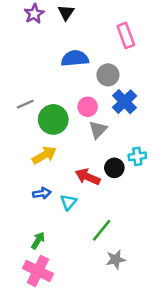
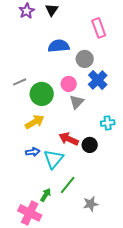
black circle: (114, 168) -> (90, 145), moved
cyan triangle: (69, 202) -> (54, 159), size x1.5
green line: (102, 230) -> (68, 185), moved
green arrow: (38, 240) -> (46, 195), moved

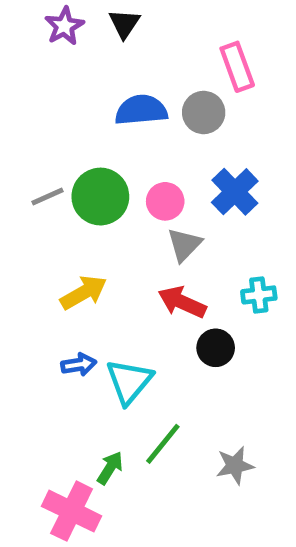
gray circle: (85, 59) -> (204, 112), moved
green circle: (42, 94) -> (100, 197), moved
red arrow: (69, 139) -> (182, 302), moved
gray star: (91, 204) -> (235, 465), moved

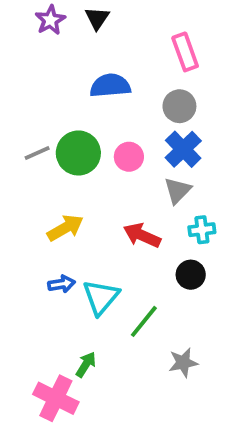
gray circle: (204, 112) -> (179, 106), moved
gray triangle: (184, 245) -> (178, 190), moved
black circle: (216, 348) -> (191, 275), moved
green line: (163, 444) -> (144, 321), moved

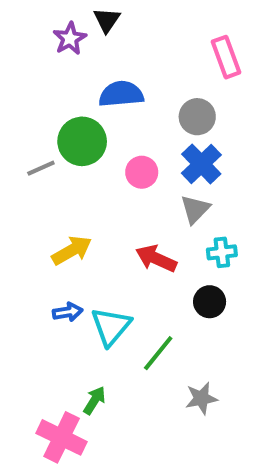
purple star: (50, 20) -> (70, 39), moved
pink rectangle: (185, 52) -> (226, 57), moved
green circle: (78, 153) -> (82, 141), moved

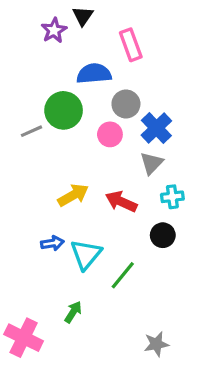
pink rectangle: (226, 57) -> (131, 45), moved
gray circle: (197, 117) -> (126, 104), moved
yellow arrow: (72, 250) -> (73, 195), moved
gray star: (201, 398) -> (156, 344), moved
pink cross: (62, 437) -> (24, 338), moved

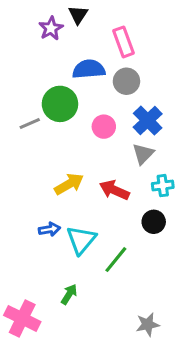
gray circle: (126, 104) -> (126, 81), moved

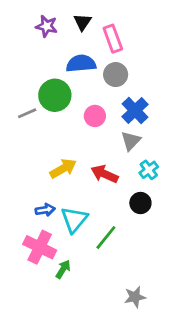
black triangle: (78, 15) -> (82, 22), moved
purple star: (51, 28) -> (47, 26), turned -30
cyan cross: (163, 186) -> (149, 170), turned -30
pink cross: (22, 318) -> (40, 247), moved

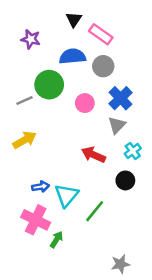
purple star: (47, 26) -> (31, 39), moved
pink rectangle: (113, 39) -> (101, 34), turned -35
yellow arrow: (63, 168) -> (25, 140), moved

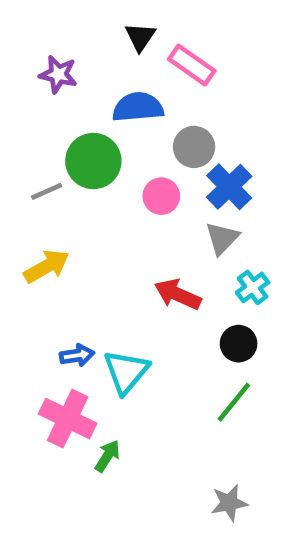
gray circle: (103, 66) -> (194, 147), moved
green line: (95, 211) -> (234, 402), moved

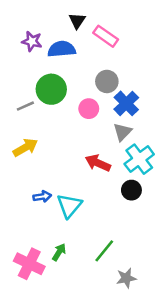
blue semicircle: (138, 107) -> (62, 49), moved
cyan cross: (253, 287) -> (139, 159), size x1.6
green line: (234, 402) -> (104, 251), moved
pink cross: (68, 419) -> (29, 264), moved

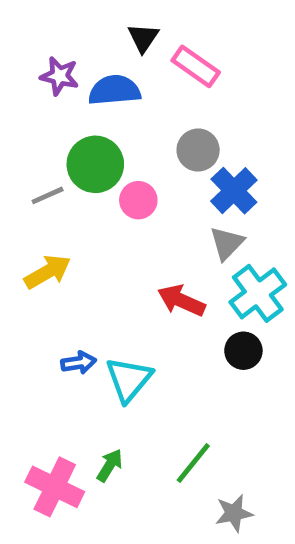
pink circle: (89, 109) -> (138, 200), moved

